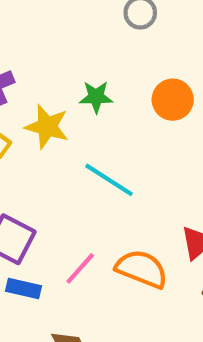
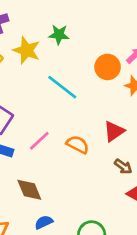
orange circle: (173, 100) -> (108, 67), moved
orange semicircle: (142, 269) -> (78, 145), size x0.7

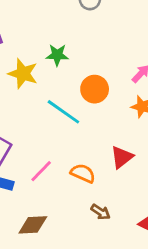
orange circle: (108, 67) -> (95, 89), moved
brown arrow: (123, 166) -> (101, 212), moved
brown diamond: (29, 190) -> (33, 225), turned -68

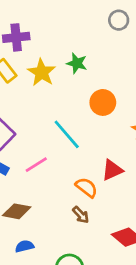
cyan line: (63, 112) -> (67, 134), moved
orange semicircle: (83, 173) -> (86, 187), moved

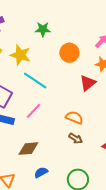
yellow star: (42, 72) -> (20, 55), moved
cyan line: (67, 134) -> (35, 80), moved
red triangle: (112, 170) -> (88, 83), moved

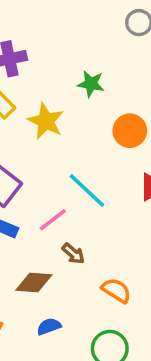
cyan line: (35, 80) -> (87, 191), moved
orange semicircle: (74, 118) -> (116, 290), moved
brown arrow: (76, 139) -> (73, 254), moved

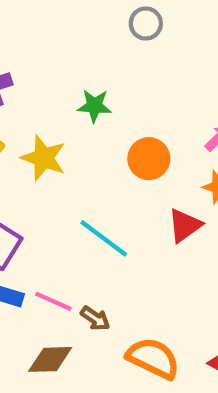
pink line: (53, 220) -> (53, 301), moved, turned 68
orange semicircle: (116, 290) -> (153, 358), size x1.4

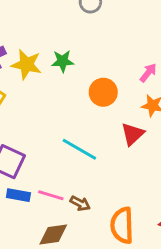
yellow star: (44, 158) -> (26, 65), moved
orange semicircle: (153, 358) -> (122, 225), turned -111

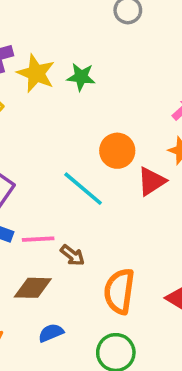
orange circle: (103, 92) -> (117, 151), moved
pink line: (51, 195) -> (38, 239), turned -30

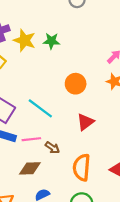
red triangle: (152, 181) -> (85, 122), moved
cyan line: (83, 189) -> (40, 108), moved

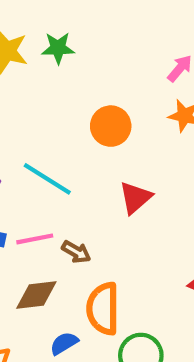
orange semicircle: (82, 167) -> (103, 309), moved

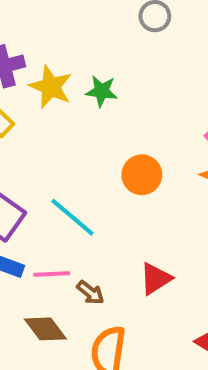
red triangle: (135, 198) -> (156, 279), moved
brown diamond: (36, 295) -> (45, 329), turned 51

